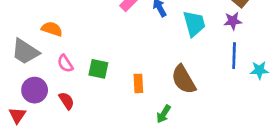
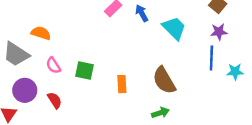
purple star: (233, 21) -> (219, 32), moved
cyan trapezoid: (194, 24) -> (174, 28), turned -30
green arrow: (164, 114) -> (160, 113), moved, turned -140

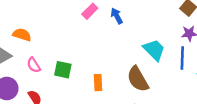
cyan trapezoid: (174, 28) -> (154, 50), moved

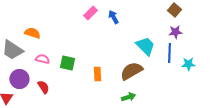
pink semicircle: (34, 65) -> (42, 59), turned 136
brown semicircle: (138, 79) -> (131, 71), turned 90

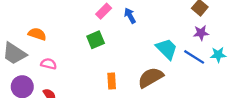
blue line: (169, 53) -> (194, 57), turned -60
green square: (67, 63) -> (96, 40), moved, turned -35
cyan star: (188, 64) -> (218, 55), moved

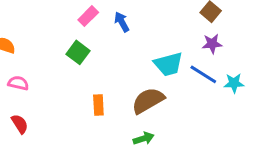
green square: (96, 40) -> (78, 52), turned -30
cyan trapezoid: (167, 49) -> (168, 64), turned 120
cyan star: (218, 55) -> (234, 83), moved

